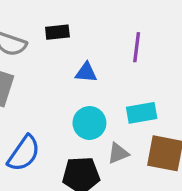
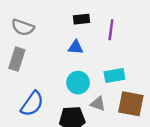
black rectangle: (57, 32) -> (82, 19), moved
gray triangle: (118, 153) -> (98, 104), turned 42

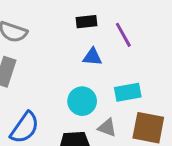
purple line: (111, 30) -> (123, 35), turned -36
blue triangle: (76, 47) -> (92, 57), moved

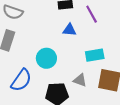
cyan circle: (82, 101) -> (46, 58), moved

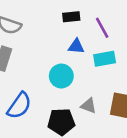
cyan rectangle: (95, 55) -> (105, 59), moved
cyan circle: (46, 58) -> (61, 76), moved

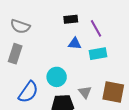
cyan circle: (61, 76) -> (57, 77), moved
gray triangle: (89, 106) -> (85, 92), turned 32

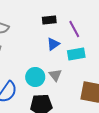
blue triangle: (75, 44) -> (53, 44), turned -40
gray triangle: (85, 92) -> (55, 75), moved

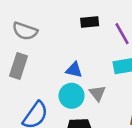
blue triangle: (53, 44) -> (74, 70), moved, turned 48

